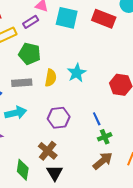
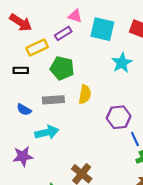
cyan star: (77, 73) -> (122, 63), moved
purple hexagon: (59, 118) -> (119, 117), moved

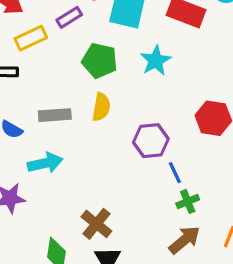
green pentagon: (62, 68) -> (100, 61), moved

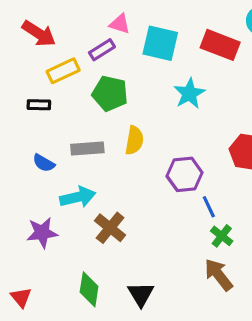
green pentagon: (100, 61) -> (110, 93), moved
green cross: (188, 201) -> (222, 236), turned -30
brown cross: (96, 224) -> (110, 228), moved
brown arrow: (184, 240) -> (218, 275), turned -88

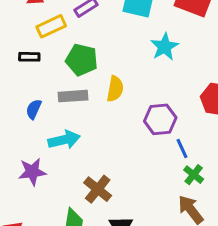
green pentagon: (110, 93) -> (82, 60), moved
blue semicircle: (44, 163) -> (34, 109), turned 84
brown cross: (110, 228) -> (98, 189), moved

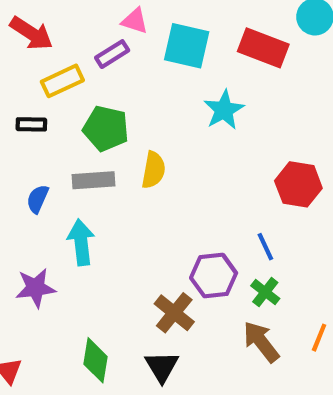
purple hexagon: (160, 119) -> (214, 275), moved
cyan arrow: (64, 140) -> (81, 242), turned -84
blue line: (182, 148) -> (265, 247), moved
brown cross: (98, 189) -> (174, 313), moved

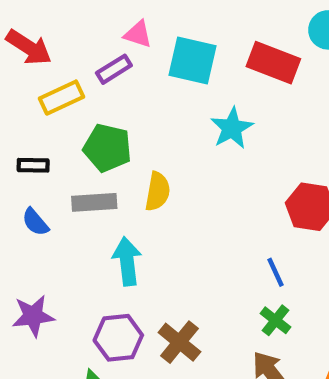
black rectangle: (31, 124) -> (33, 165), moved
blue semicircle: (38, 199) -> (35, 222), turned -64
cyan arrow: (81, 242) -> (127, 261), moved
purple hexagon: (214, 275) -> (118, 338), moved

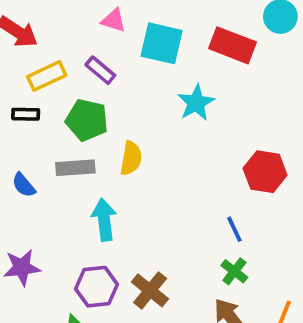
purple rectangle: (114, 69) -> (100, 70), moved, turned 72
black rectangle: (33, 165) -> (26, 114), moved

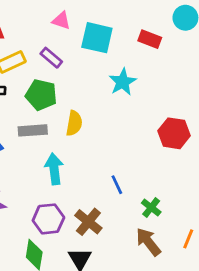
red rectangle: (232, 45) -> (150, 39), size x0.7
blue line: (234, 229) -> (117, 185), moved

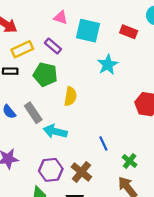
gray rectangle: (33, 130) -> (33, 113), moved, turned 60
cyan arrow: (54, 169) -> (55, 131), turned -70

